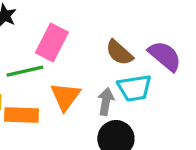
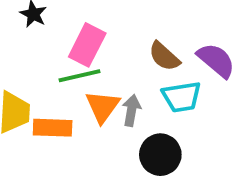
green line: (25, 71) -> (79, 76), moved
gray arrow: (106, 102) -> (131, 110), moved

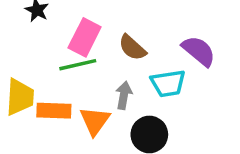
brown semicircle: (164, 56) -> (132, 48), moved
orange triangle: (103, 106) -> (95, 121), moved

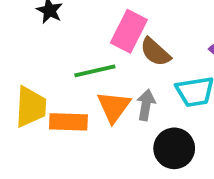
pink rectangle: (85, 37) -> (129, 31), moved
orange triangle: (95, 121) -> (114, 107), moved

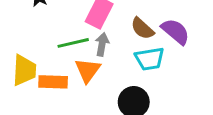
brown semicircle: (155, 52) -> (142, 29), moved
gray arrow: (146, 105) -> (102, 44), moved

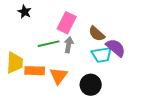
purple semicircle: (175, 31) -> (116, 48), moved
orange triangle: (88, 70) -> (59, 76), moved

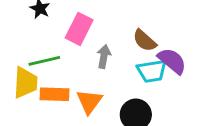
pink rectangle: (67, 23) -> (79, 29), moved
green line: (49, 44) -> (44, 61), moved

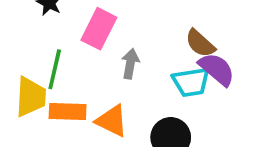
brown semicircle: (145, 41) -> (200, 43), moved
green line: (44, 61) -> (55, 69), turned -64
orange triangle: (89, 102) -> (112, 121), turned -40

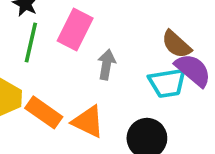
green line: (55, 69) -> (31, 42), moved
orange rectangle: (68, 112) -> (44, 112), turned 33

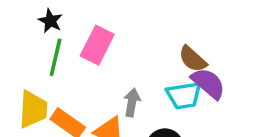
gray arrow: (106, 65) -> (132, 102), moved

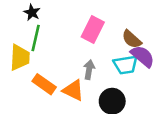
pink rectangle: (97, 45) -> (93, 29), moved
yellow trapezoid: (33, 109) -> (20, 57), moved

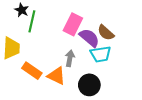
green line: (36, 38) -> (32, 21), moved
purple semicircle: (143, 56) -> (89, 38), moved

